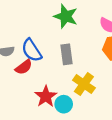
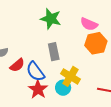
blue semicircle: (32, 50) -> (35, 72), moved
cyan circle: (64, 104) -> (63, 88), moved

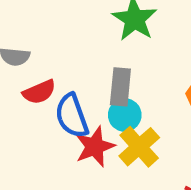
cyan circle: (63, 88) -> (125, 115), moved
red star: (38, 89) -> (95, 147), moved

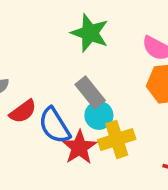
gray rectangle: (120, 87) -> (90, 93), turned -32
yellow cross: (139, 147) -> (117, 139), turned 36

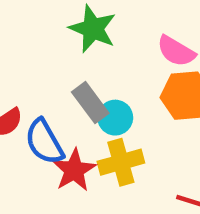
cyan circle: (99, 115) -> (115, 118), moved

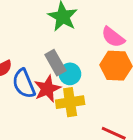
red star: (74, 170) -> (47, 89), moved

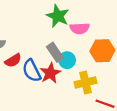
pink semicircle: (113, 37) -> (80, 28), moved, turned -36
yellow cross: (70, 102) -> (85, 82), moved

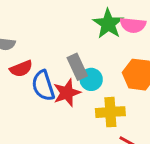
green star: (58, 16) -> (108, 24), moved
pink semicircle: (80, 28) -> (133, 25), moved

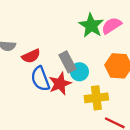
pink semicircle: (133, 25) -> (112, 26), turned 144
red semicircle: (21, 69) -> (31, 56), moved

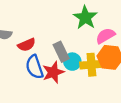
pink semicircle: (112, 26) -> (105, 36), moved
yellow cross: (96, 98) -> (91, 65), moved

